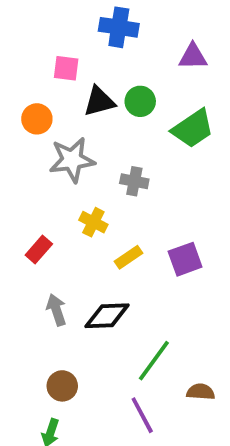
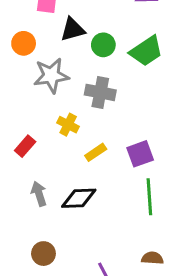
green circle: (140, 101) -> (103, 45), moved
gray cross: (134, 181) -> (100, 92), size x1.4
green line: (154, 361) -> (149, 197), moved, turned -40

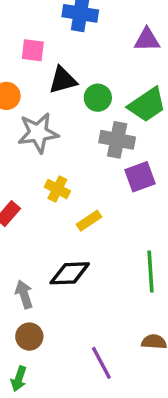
gray cross: (100, 92) -> (117, 140), moved
purple square: (140, 154) -> (140, 177), moved
gray arrow: (39, 194) -> (24, 294), moved

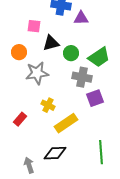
purple triangle: (147, 40) -> (81, 18), moved
yellow rectangle: (89, 221) -> (66, 123), size x1.6

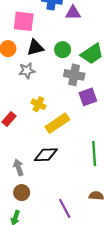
pink square: (34, 26) -> (24, 21), size x1.5
black triangle: (51, 43) -> (35, 48), moved
gray star: (37, 73) -> (27, 71), size x0.7

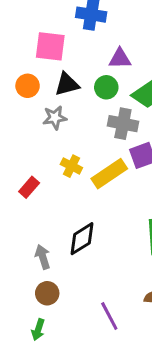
purple triangle: (73, 13) -> (120, 59), moved
yellow rectangle: (57, 123) -> (109, 174), moved
black diamond: (46, 155) -> (82, 239), turned -30

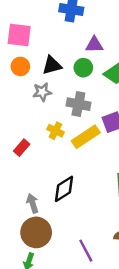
pink square: (50, 46) -> (19, 35), moved
gray cross: (123, 124) -> (78, 104), moved
brown circle: (47, 293) -> (36, 232), size x1.6

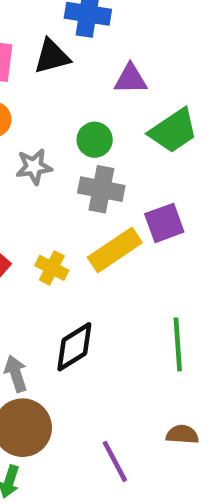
black triangle: (52, 65) -> (52, 56), moved
green circle: (83, 68) -> (95, 140), moved
yellow cross: (55, 131) -> (52, 268), moved

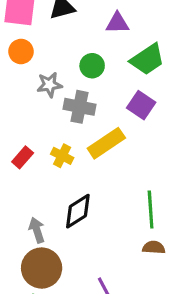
gray cross: (101, 189) -> (79, 107), moved
purple square: (164, 223) -> (141, 105), moved, turned -36
brown semicircle: (182, 434) -> (154, 247), moved

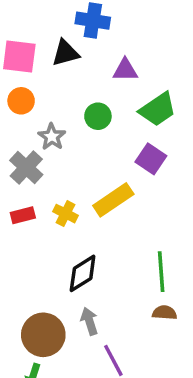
gray star: (49, 85) -> (52, 137), turned -30
gray cross: (79, 107) -> (26, 167), moved, turned 32
red rectangle: (23, 157) -> (23, 215), turned 35
gray arrow: (37, 230) -> (89, 321), moved

